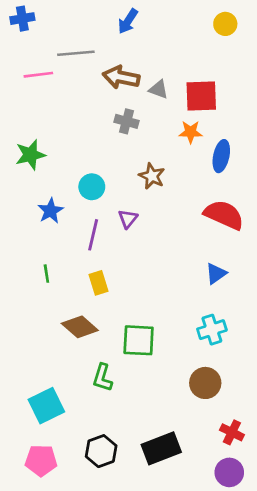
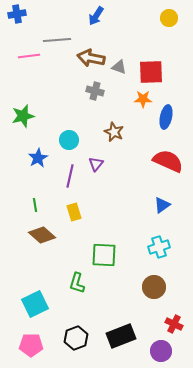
brown diamond: (80, 327) -> (42, 235), moved
purple circle: (229, 472) -> (161, 351), moved

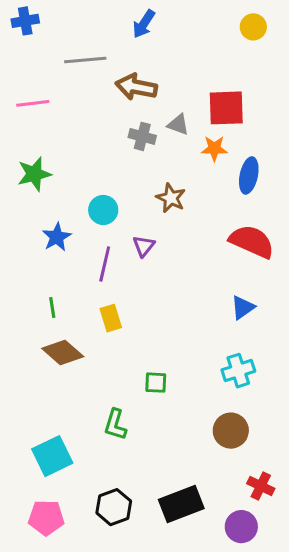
pink line: (29, 56) -> (33, 103), moved
gray triangle: (119, 67) -> (178, 124), moved
green square: (104, 255) -> (156, 383), size x0.6

